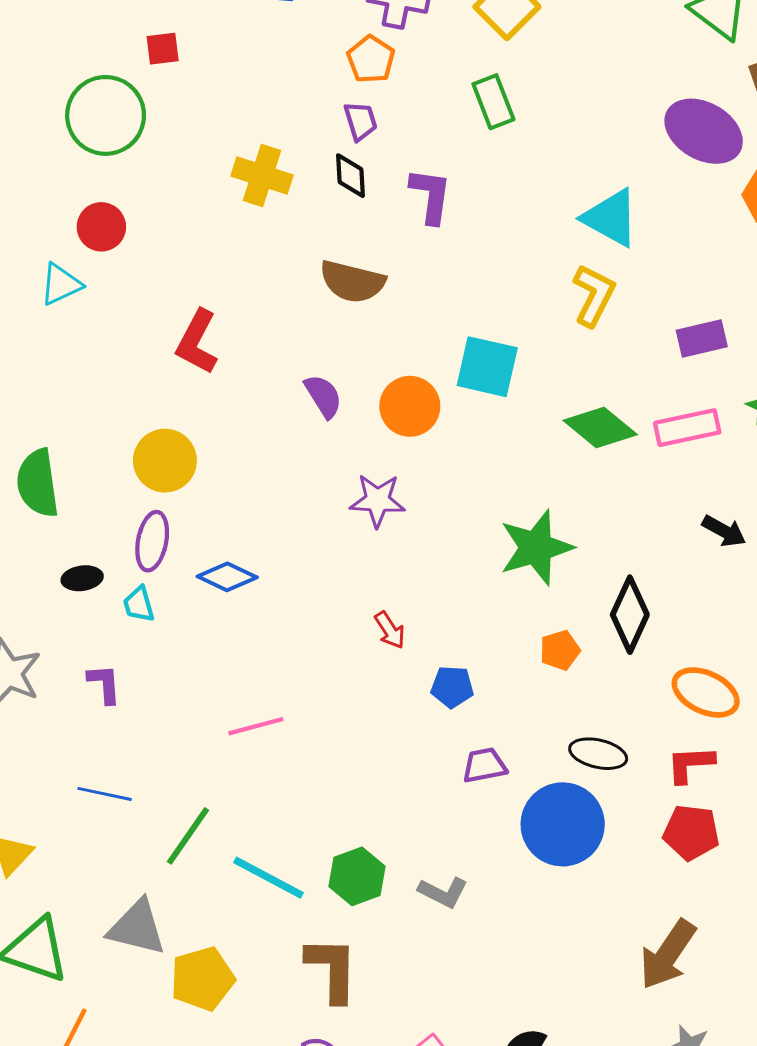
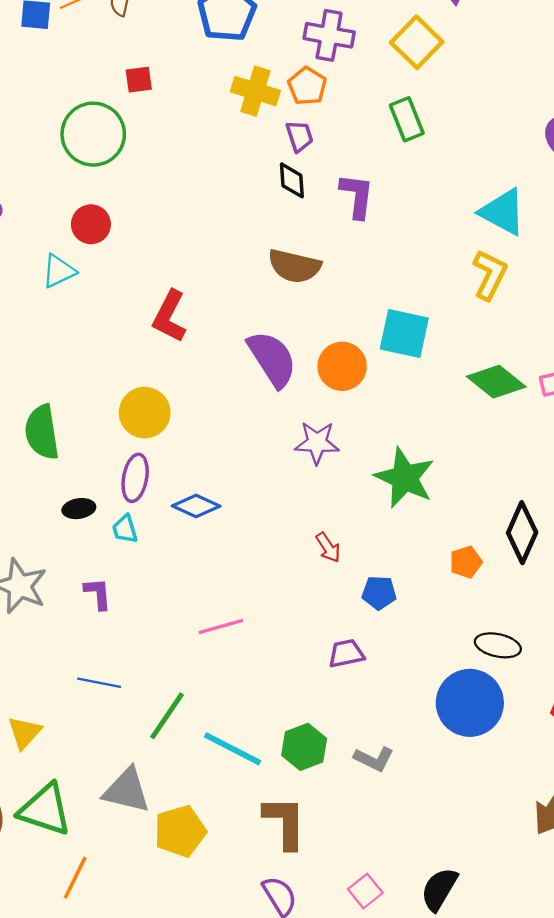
yellow cross: (262, 176) -> (255, 91), moved
purple semicircle: (323, 396) -> (272, 359), size x1.6
green star: (536, 548) -> (405, 478), moved, turned -30
purple trapezoid: (484, 765) -> (346, 654), moved

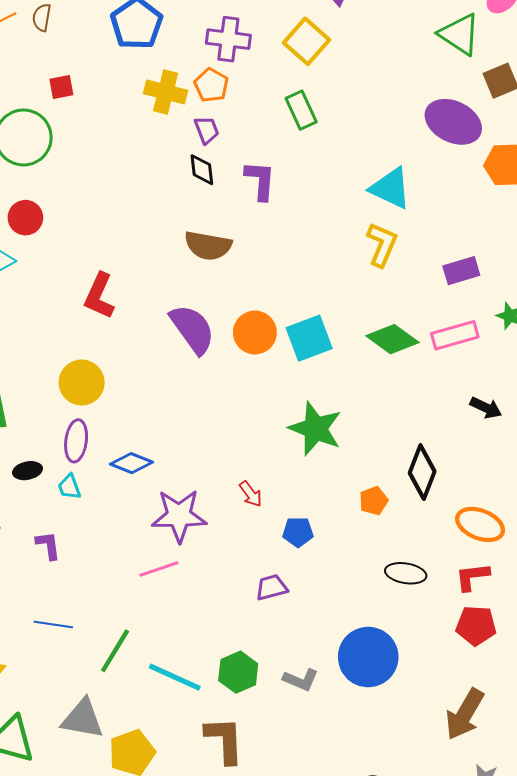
cyan square: (404, 334) -> (309, 338), moved, turned -30
purple star: (317, 443) -> (179, 516), moved, size x1.4
blue circle: (470, 703) -> (368, 657), moved

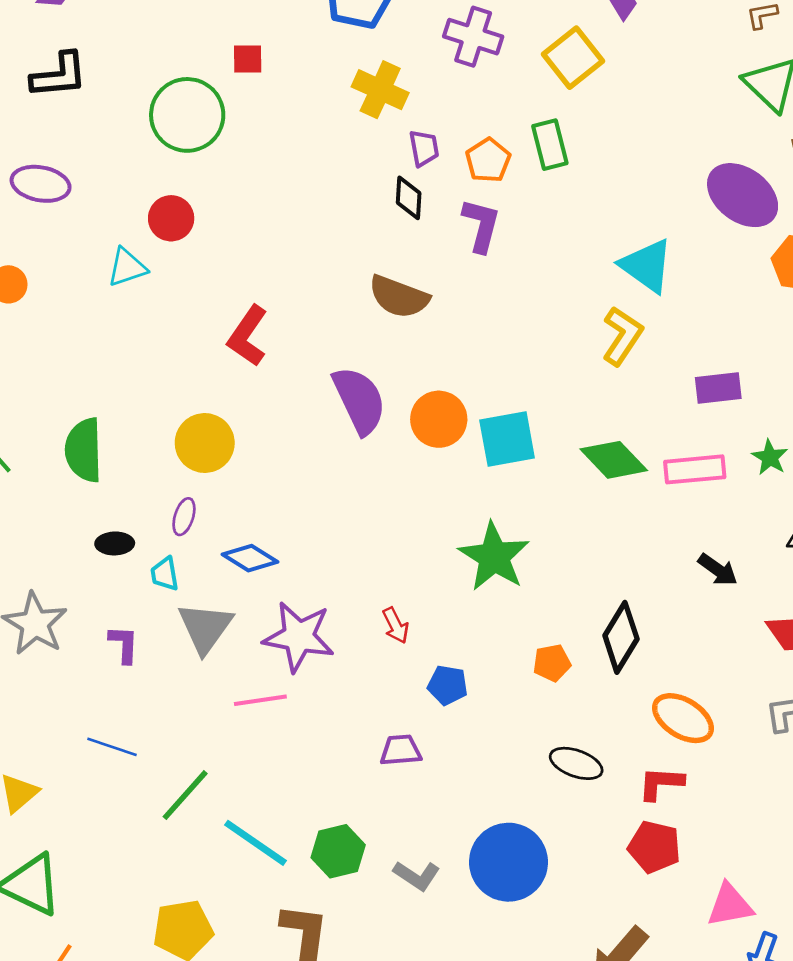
orange pentagon: (211, 85) -> (488, 160), moved
purple ellipse: (76, 441) -> (184, 517), size x0.7
gray triangle: (83, 719) -> (205, 628), moved, turned 45

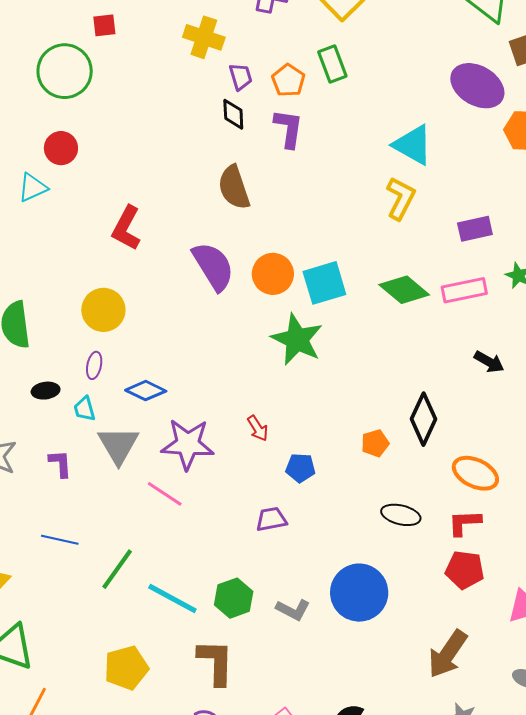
brown semicircle: (399, 297) -> (234, 187), turned 57
green star: (494, 557) -> (297, 339), moved
pink line: (260, 700) -> (165, 494), turned 48

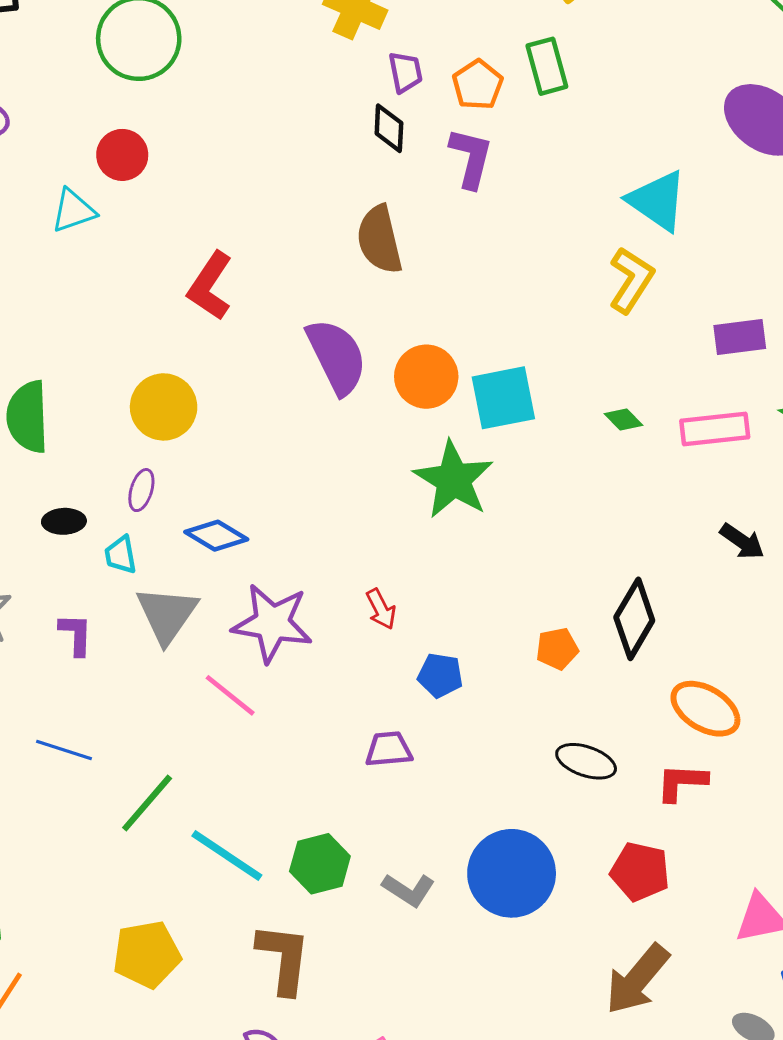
green diamond: (404, 290) -> (624, 419), size x0.5
red pentagon: (465, 570) -> (640, 872), moved

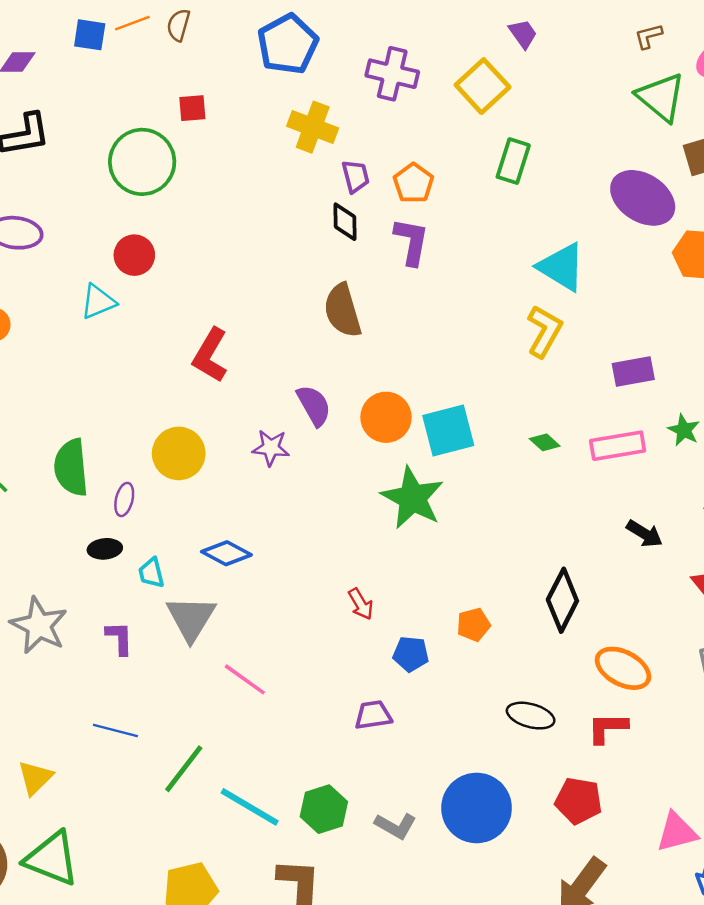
green rectangle: (547, 66) -> (513, 161), moved, turned 36
purple semicircle: (337, 357) -> (314, 405), size x0.7
purple ellipse: (141, 490) -> (124, 499), moved
purple star: (272, 623) -> (271, 448), moved, size x0.6
orange pentagon: (557, 649) -> (473, 625), moved

